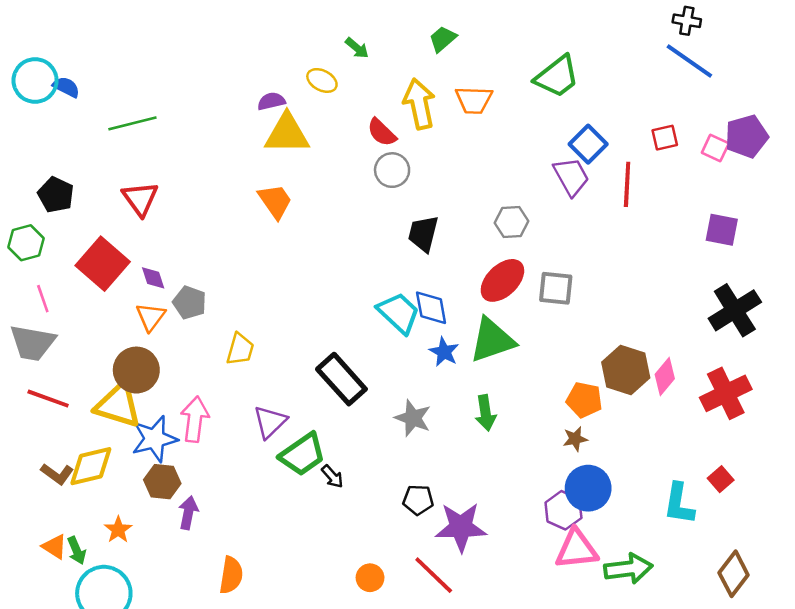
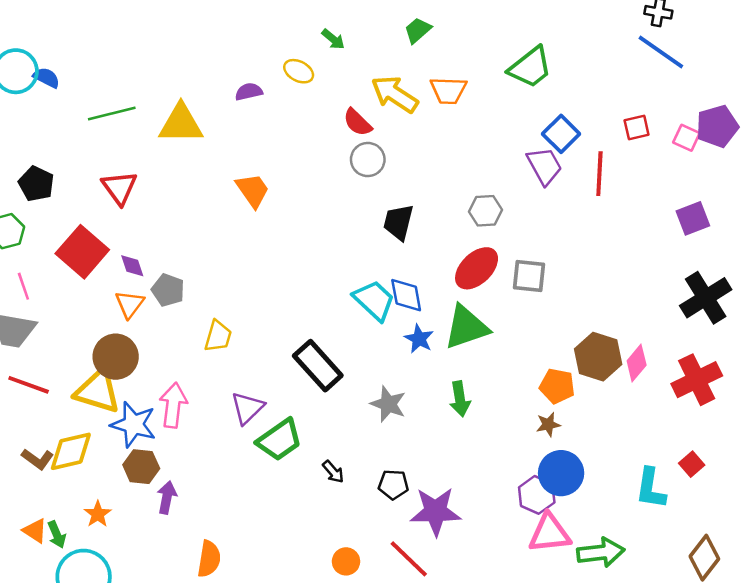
yellow arrow: (419, 104) -> (395, 94), turned -45
yellow triangle: (287, 134) -> (181, 124), moved
purple square: (722, 230) -> (693, 218), turned -32
blue star: (154, 439) -> (134, 424), turned 30
black arrow: (332, 476) -> (333, 472), moved

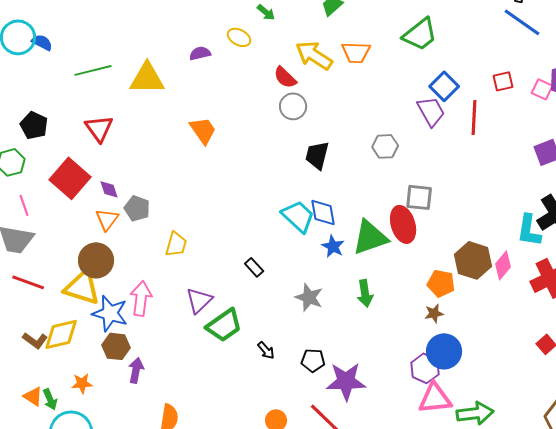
red ellipse: (477, 268) -> (403, 224), moved, turned -63
black rectangle: (318, 366) -> (254, 267), size x0.5
cyan L-shape: (651, 488) -> (529, 230), moved
orange star: (98, 514) -> (82, 383), turned 30

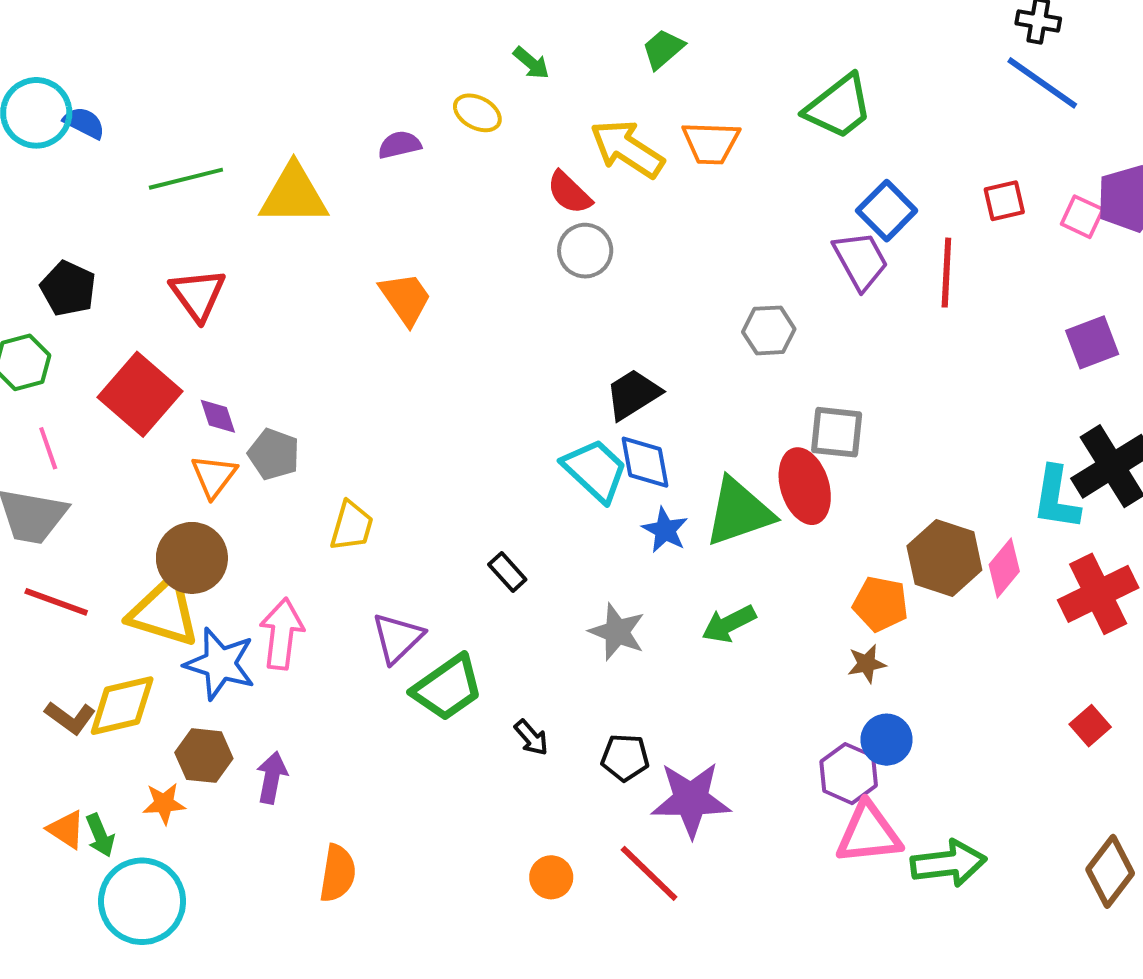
black trapezoid: (317, 155) -> (633, 394), moved, turned 44
green arrow: (365, 293) -> (729, 624), turned 72
brown hexagon: (116, 346) -> (204, 756), moved
blue circle: (444, 351) -> (887, 740), size x0.7

